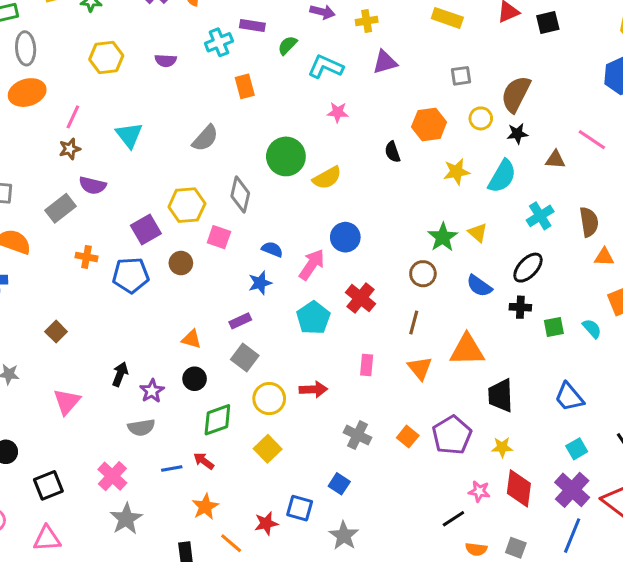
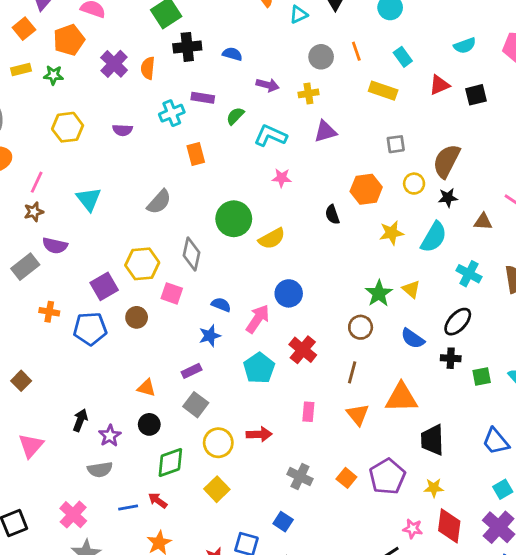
cyan cross: (540, 216) -> (469, 274), turned -30

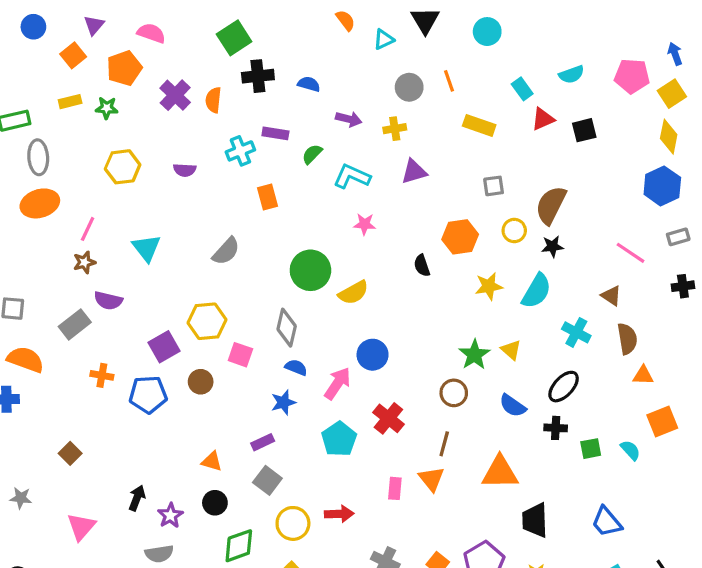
cyan rectangle: (403, 57) -> (522, 89), moved
brown triangle: (483, 222) -> (611, 296), moved, turned 30
gray diamond: (192, 254) -> (287, 328), moved
orange triangle: (358, 415) -> (431, 479), moved

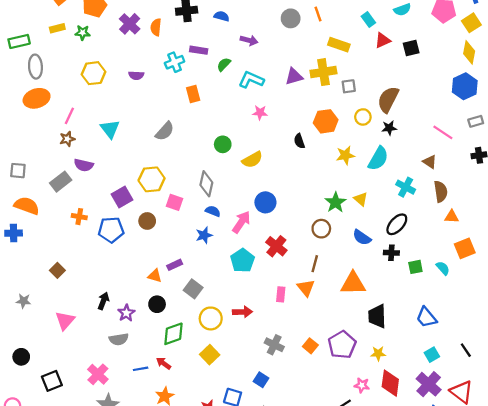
yellow cross: (395, 129) -> (323, 72), moved, size x1.6
green circle: (310, 270) -> (223, 144), size x0.6
purple rectangle: (263, 442) -> (175, 265), moved

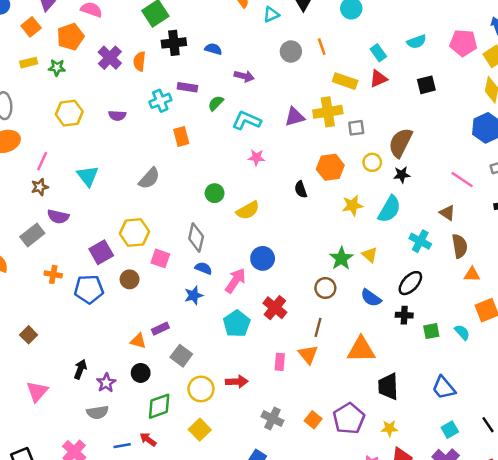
red triangle: (383, 40) -> (378, 79), moved

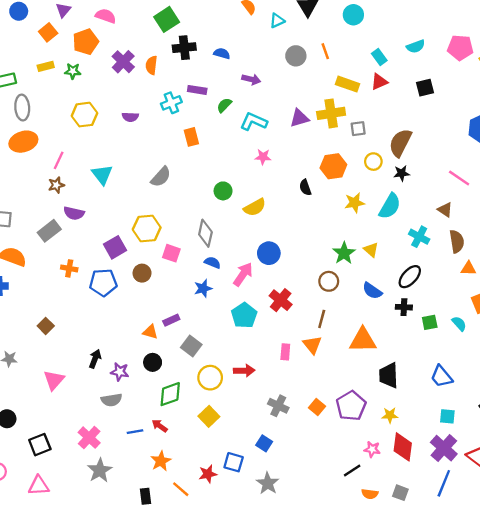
purple star: (106, 383) -> (120, 372), turned -30
cyan square: (450, 430) -> (447, 416), turned 35

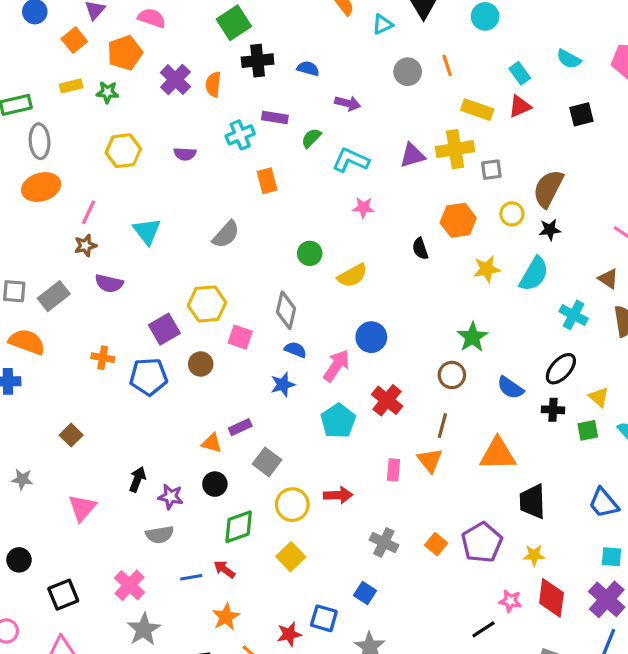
cyan semicircle: (416, 46) -> (569, 59), turned 48
gray rectangle: (49, 231) -> (54, 296), moved
yellow triangle: (371, 250) -> (599, 397), moved

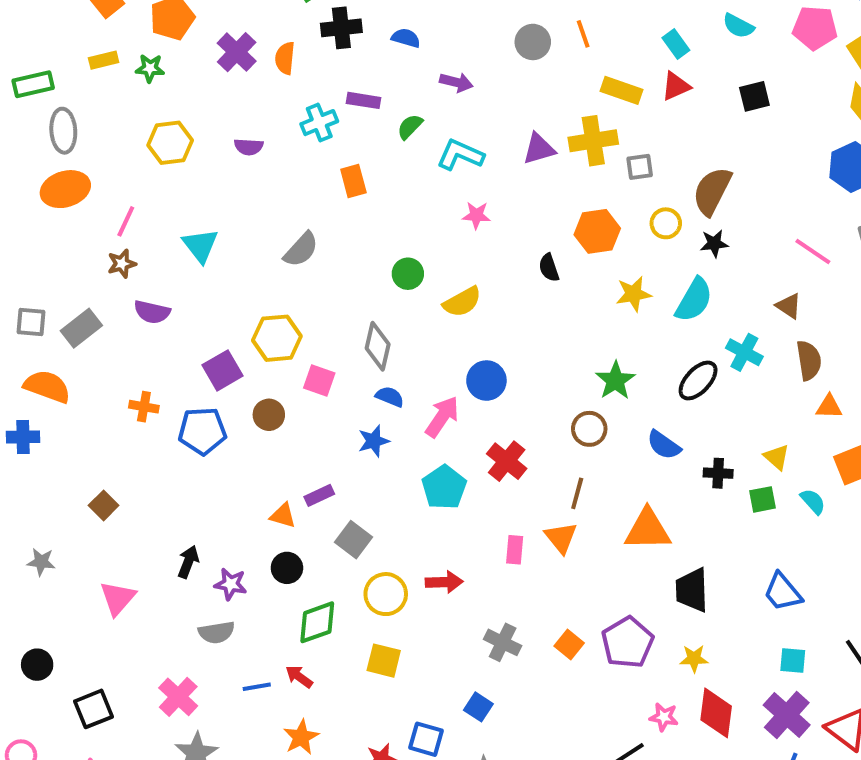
black ellipse: (561, 369) -> (698, 381), moved
yellow square: (291, 557) -> (384, 661), turned -32

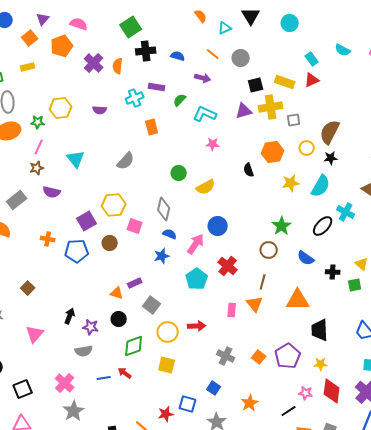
orange line: (583, 34) -> (213, 54), moved, turned -32
green star: (150, 68) -> (38, 122), moved
black square: (754, 96) -> (256, 85), moved
orange star: (301, 737) -> (250, 403), moved

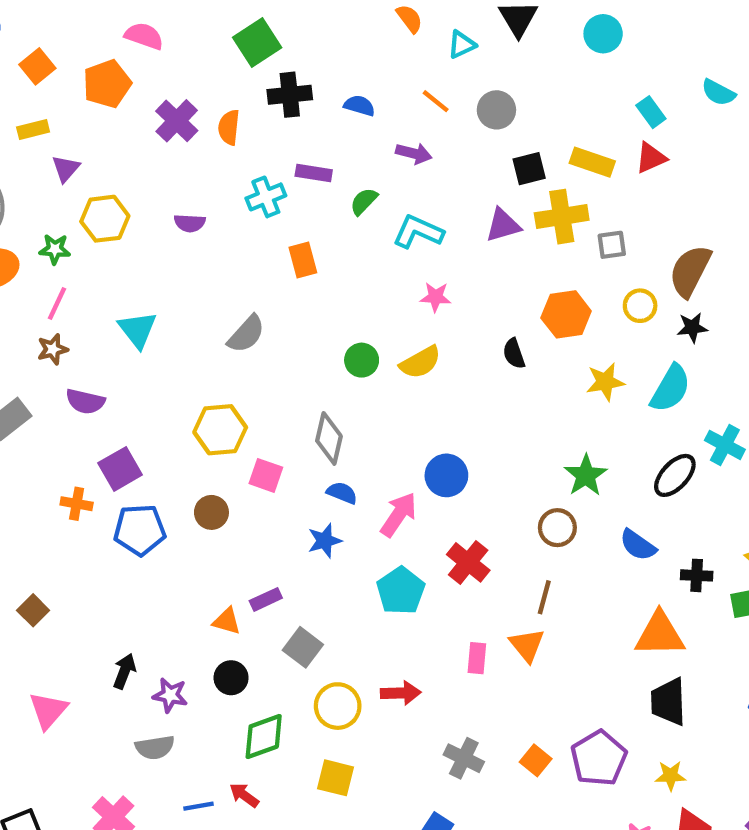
purple triangle: (43, 19) -> (66, 169), moved
yellow semicircle: (206, 187) -> (420, 362), moved
purple square: (87, 221) -> (120, 469), moved
orange triangle: (298, 300) -> (660, 634), moved

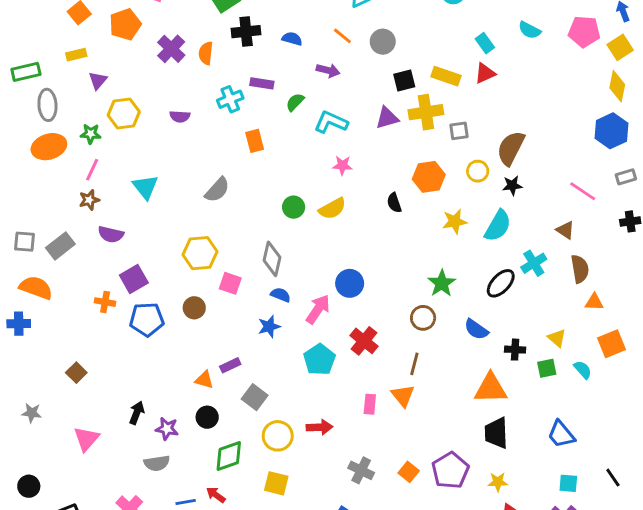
cyan cross: (725, 445) -> (534, 263), turned 30

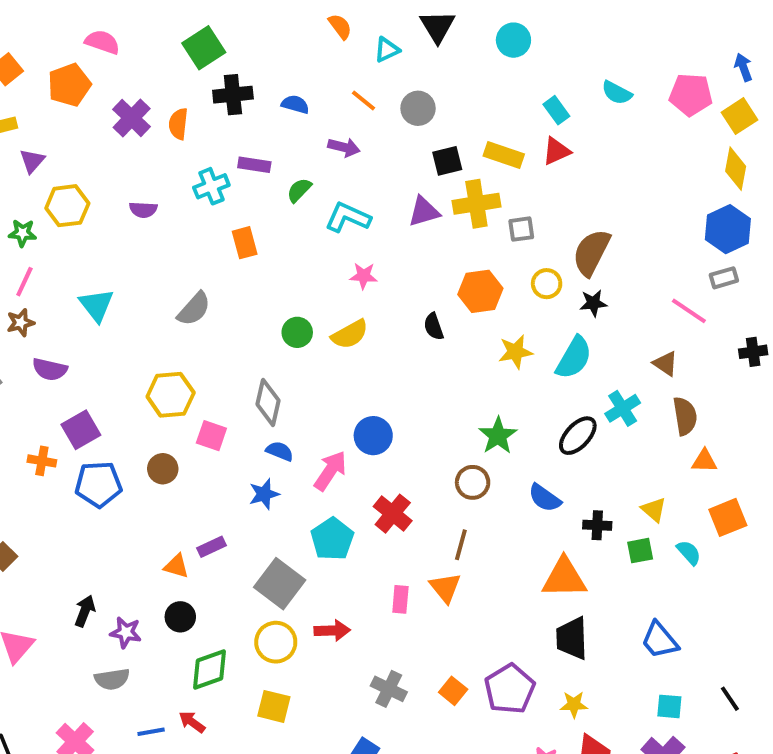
gray rectangle: (626, 177) -> (724, 278), moved
gray square: (255, 397) -> (280, 584), moved, size x1.4

